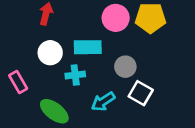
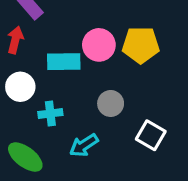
cyan rectangle: (88, 47) -> (64, 62), moved
white square: (141, 93) -> (151, 135), moved

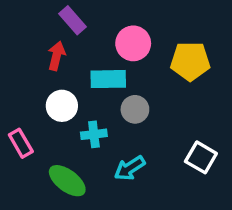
pink circle: (99, 45) -> (133, 43), moved
gray circle: (111, 103) -> (135, 109), moved

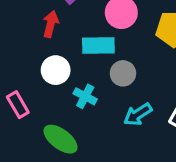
cyan cross: (94, 134) -> (85, 96), turned 35
cyan arrow: (130, 168) -> (138, 114), moved

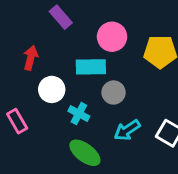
red arrow: (51, 24) -> (31, 58), moved
green ellipse: (61, 139) -> (85, 153), moved

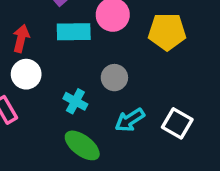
cyan rectangle: (91, 67) -> (74, 32), moved
white circle: (52, 89) -> (26, 74), moved

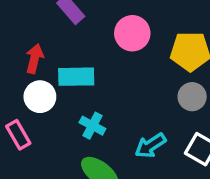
cyan rectangle: (74, 32) -> (76, 77), moved
gray circle: (114, 78) -> (192, 97), moved

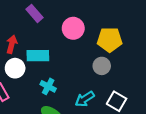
gray circle: (192, 97) -> (102, 66), moved

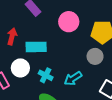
white circle: (15, 68) -> (20, 68), moved
cyan arrow: (85, 99) -> (73, 78), moved

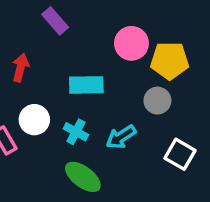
pink circle: (69, 22) -> (131, 43), moved
cyan rectangle: (36, 47) -> (86, 85), moved

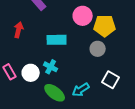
white circle: (34, 120) -> (31, 73), moved
cyan arrow: (121, 137) -> (81, 90), moved

